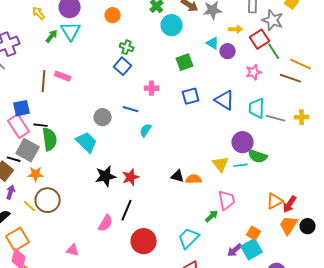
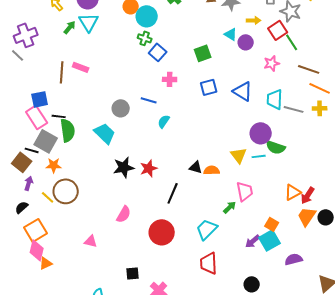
cyan circle: (172, 25) -> (147, 16), moved
orange line: (301, 64) -> (320, 88), moved
blue square: (123, 66) -> (158, 52), moved
black line: (127, 210) -> (173, 193), moved

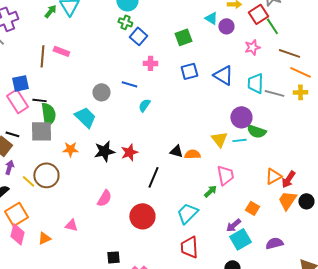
gray square: (46, 141) -> (41, 131), moved, turned -30
orange star: (54, 165) -> (70, 149), moved
cyan square: (270, 240) -> (240, 239), moved
orange triangle: (46, 263) -> (44, 238), moved

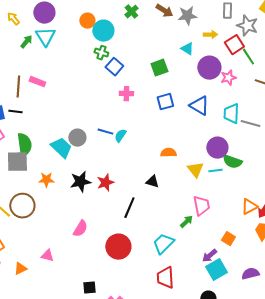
purple circle: (226, 26) -> (209, 68), moved, size x1.5
blue line: (129, 84) -> (105, 132), moved
gray circle: (101, 92) -> (77, 138), moved
black line: (39, 100) -> (15, 112), moved
orange semicircle: (192, 154) -> (168, 153), moved

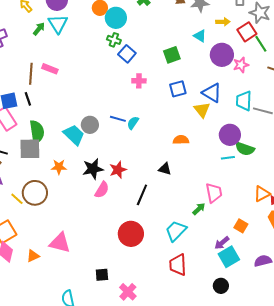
black line: (15, 112) -> (28, 99), turned 64
yellow triangle: (195, 170) -> (202, 110), moved
pink semicircle: (80, 229) -> (102, 190), moved
pink triangle: (47, 256) -> (60, 243), size x1.6

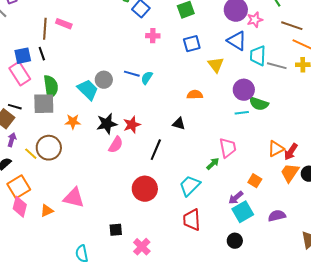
blue triangle: (212, 93) -> (237, 41), moved

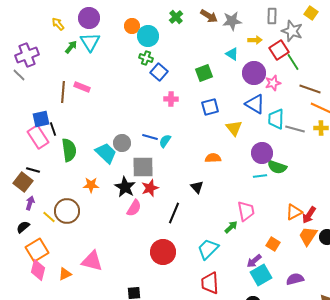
black line: (42, 54) -> (53, 129), moved
gray square: (44, 104) -> (143, 167), moved
black star: (107, 124) -> (125, 187), turned -30
black triangle: (179, 124) -> (197, 187), turned 32

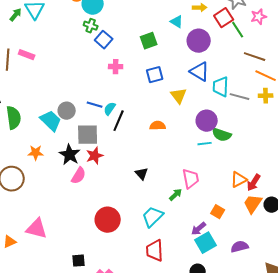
pink star: (273, 83) -> (259, 17), moved
black triangle: (197, 187) -> (142, 174), moved
black line: (174, 213) -> (119, 121), moved

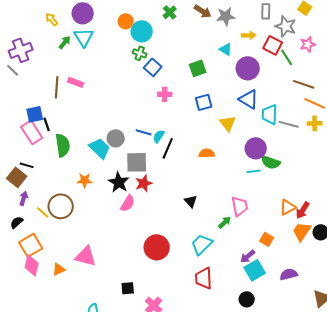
red square: (224, 18) -> (273, 45), turned -30

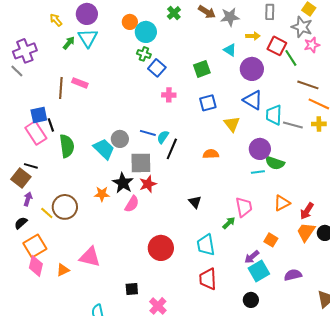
gray star: (286, 26) -> (302, 27), moved
orange star: (85, 180) -> (102, 194), moved
orange triangle: (288, 207) -> (282, 203), moved
cyan trapezoid: (202, 244) -> (206, 245), turned -55

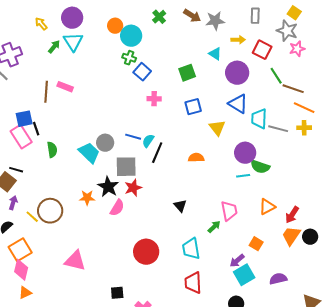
green line: (291, 58) -> (276, 76), moved
green semicircle: (67, 146) -> (52, 150), size x0.7
orange triangle: (63, 270) -> (25, 293), moved

